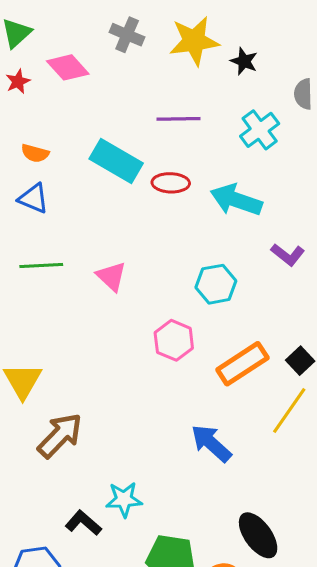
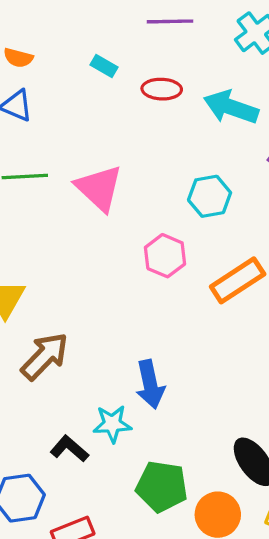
cyan rectangle: (116, 161) -> (104, 66), size x0.5
pink triangle: (111, 276) -> (99, 188), size x1.5
blue arrow: (211, 443) -> (150, 384), moved, turned -144

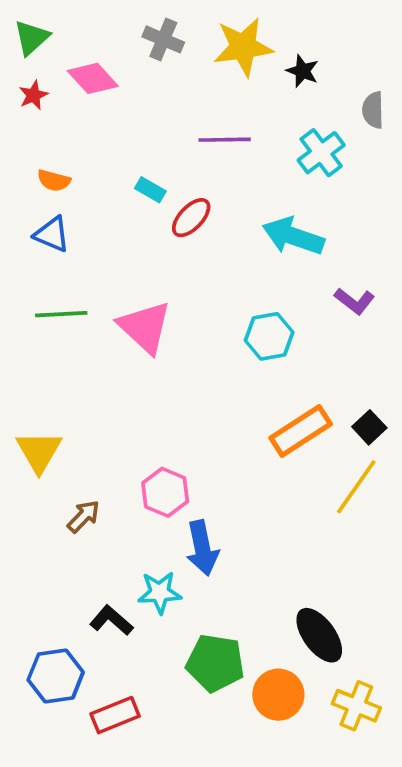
red ellipse: (162, 89) -> (191, 218), moved, turned -48
pink hexagon: (165, 256) -> (165, 492), moved
brown arrow: (45, 356) -> (84, 516), size x0.6

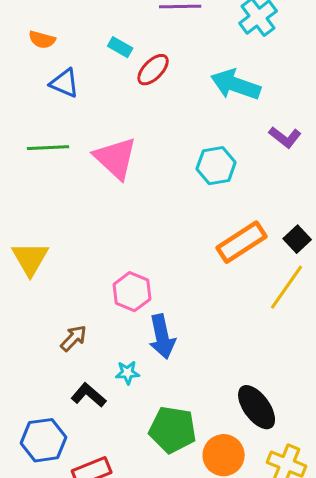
blue triangle: (52, 234) -> (65, 83), moved
brown arrow: (84, 516) -> (74, 338), moved
cyan star: (160, 593) -> (128, 373), size x0.7

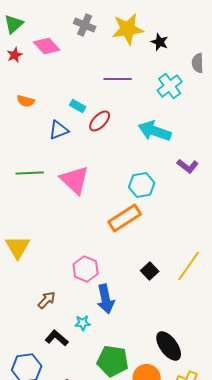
blue triangle: (65, 83) -> (59, 130), moved, turned -45
black square: (297, 239) -> (150, 271), moved
orange rectangle: (242, 242) -> (125, 218), moved

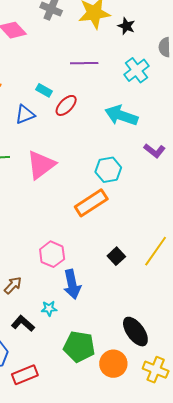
pink triangle: (75, 180) -> (41, 165), turned 40

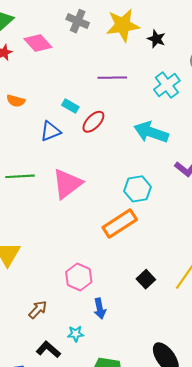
blue arrow: (72, 284) -> (100, 309), size x0.7

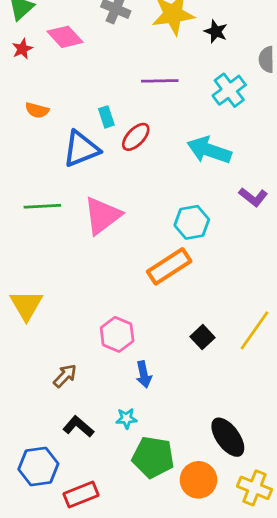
cyan rectangle: (70, 106) -> (106, 117), turned 42
blue triangle: (50, 131) -> (81, 149), size x1.4
cyan star: (76, 334) -> (126, 418), moved

